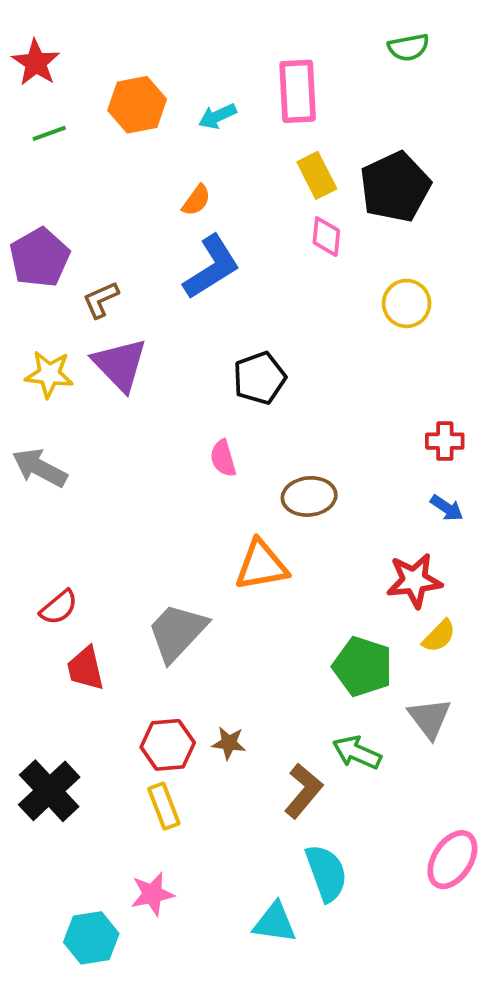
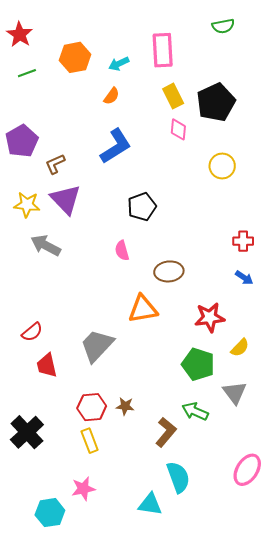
orange semicircle: (196, 200) -> (112, 96), moved
gray arrow: (40, 468) -> (46, 245), moved
red star: (414, 581) -> (210, 317), moved

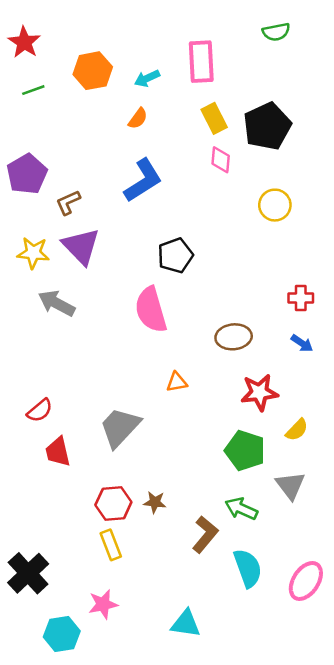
pink semicircle: (122, 251) -> (151, 310), size x1.8
brown ellipse: (169, 271) -> (234, 337), moved
orange triangle: (143, 309) -> (177, 382), size x0.6
black cross: (27, 432) -> (28, 573), moved
cyan semicircle: (178, 477) -> (248, 568), moved

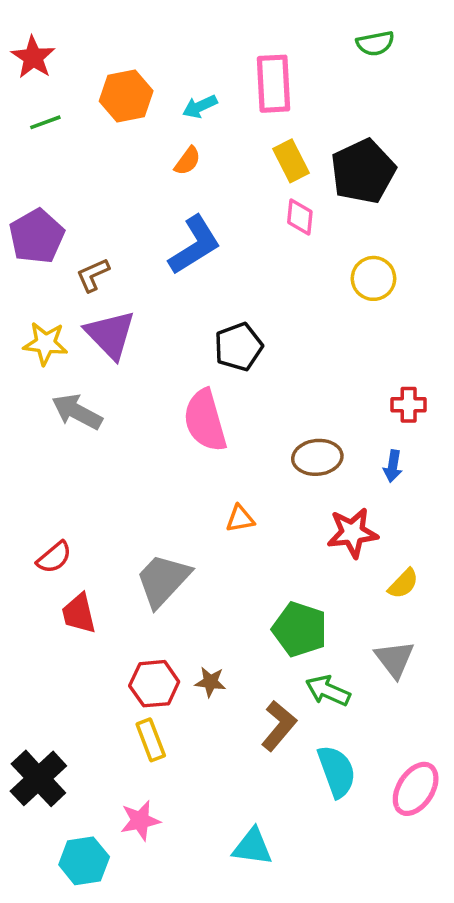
blue arrow: (302, 343) -> (393, 466), moved, turned 65
green pentagon: (245, 451) -> (300, 629), moved

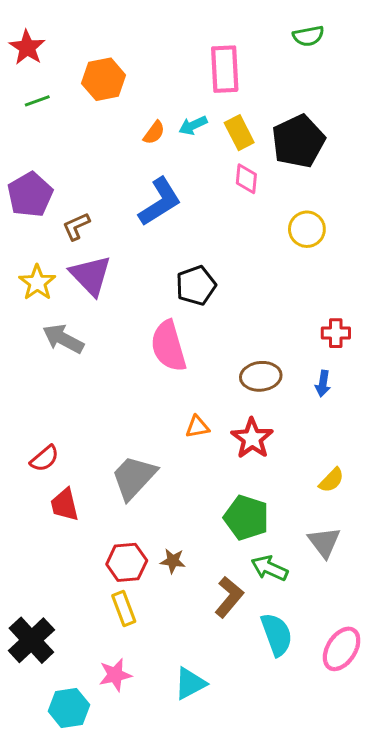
cyan arrow: (200, 106) -> (193, 125), moved
yellow star: (45, 343) -> (37, 283), turned 30
red star: (352, 533) -> (252, 438), moved, turned -30
cyan triangle: (252, 847) -> (190, 684), moved, turned -36

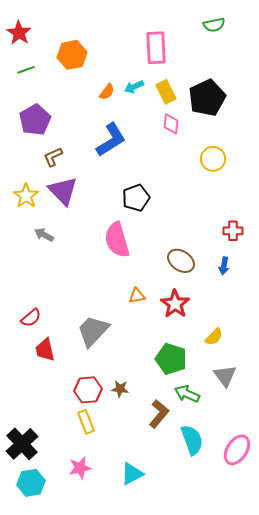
purple pentagon: (30, 195) -> (35, 120), moved
gray arrow: (63, 339) -> (44, 235), size x0.7
brown ellipse: (261, 376) -> (181, 261), turned 40
yellow semicircle: (331, 480) -> (214, 337), moved
cyan hexagon: (69, 708) -> (31, 483), moved

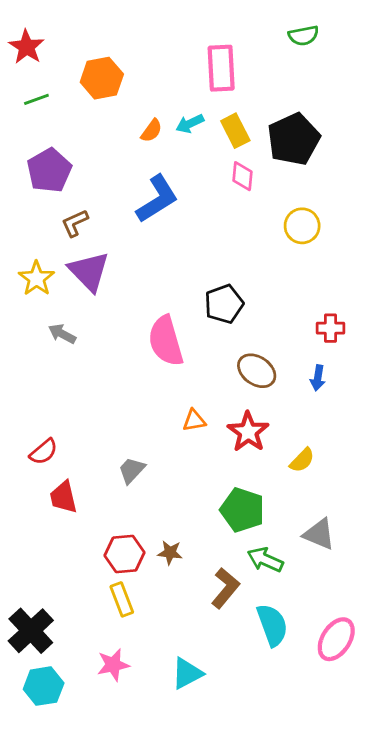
black pentagon: (136, 198) -> (224, 304), moved
gray trapezoid: (93, 331) -> (132, 470), size x0.6
yellow semicircle: (214, 337) -> (302, 460), moved
gray triangle: (225, 376) -> (319, 534), turned -30

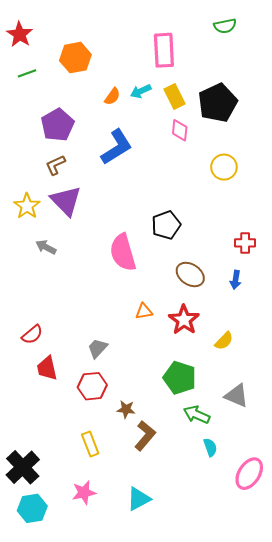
purple pentagon: (49, 170) -> (58, 125), moved
red hexagon: (125, 554) -> (92, 386), moved
brown L-shape: (225, 588) -> (145, 436), moved
cyan semicircle: (272, 625) -> (210, 447), moved, size x0.6

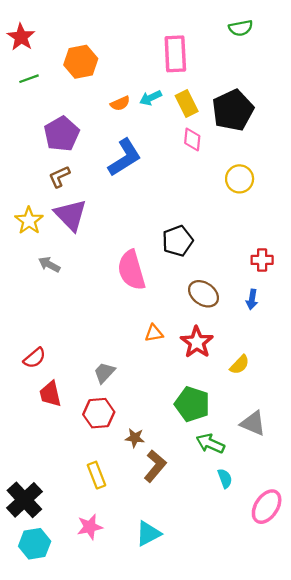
orange semicircle: (112, 97) -> (120, 103), turned 30

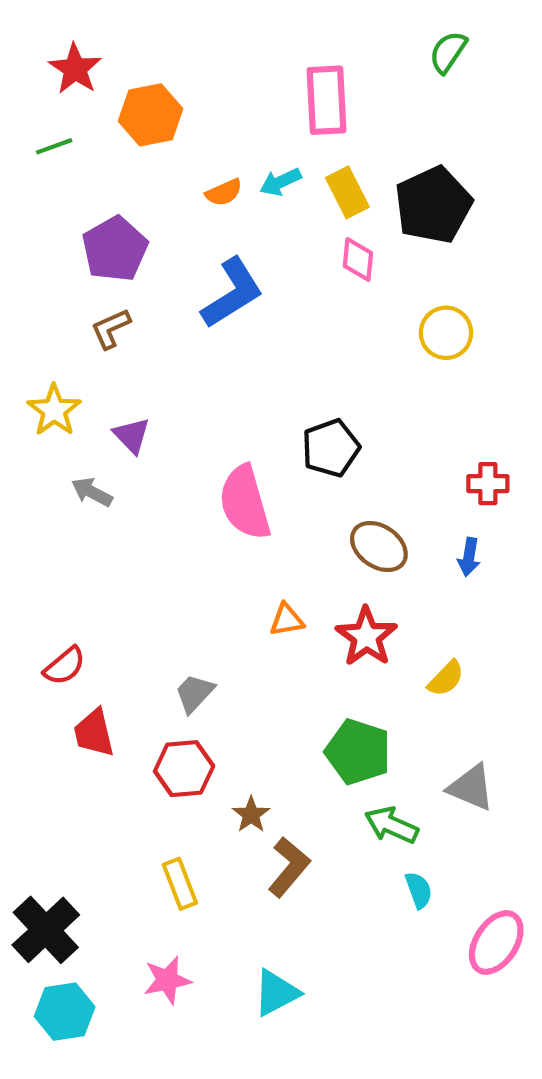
green semicircle: (241, 28) -> (448, 52), turned 135
red star: (21, 37) -> (75, 69), moved
purple triangle: (71, 215) -> (132, 435), moved, size x0.6
brown star: (135, 438) -> (251, 815), turned 30

